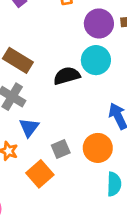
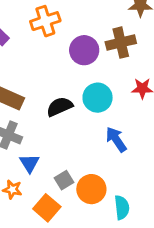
cyan circle: (96, 60) -> (98, 98), moved
orange circle: (98, 148) -> (91, 189), moved

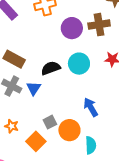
blue arrow: (116, 139) -> (91, 107), moved
blue triangle: (29, 163) -> (34, 88), moved

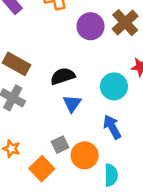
brown cross: (99, 25) -> (125, 23), turned -35
cyan circle: (79, 64) -> (114, 86), moved
blue triangle: (34, 88) -> (72, 104), moved

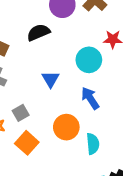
black semicircle: (63, 76) -> (38, 32), moved
gray square: (60, 145) -> (21, 113), moved

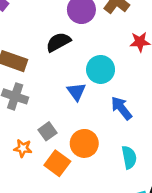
cyan circle: (89, 60) -> (101, 69), moved
orange circle: (66, 127) -> (84, 143), moved

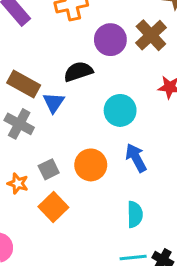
blue triangle: (76, 92) -> (54, 103), moved
orange circle: (84, 143) -> (91, 165), moved

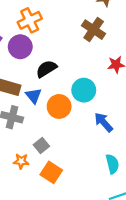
purple circle: (110, 40) -> (20, 47), moved
orange circle: (91, 165) -> (59, 106), moved

